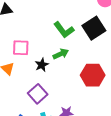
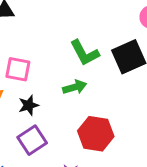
black star: (42, 65) -> (29, 105), moved
red hexagon: (93, 75) -> (96, 134), moved

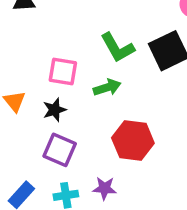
pink square: (18, 69) -> (63, 71), moved
purple square: (32, 140) -> (60, 150), turned -32

